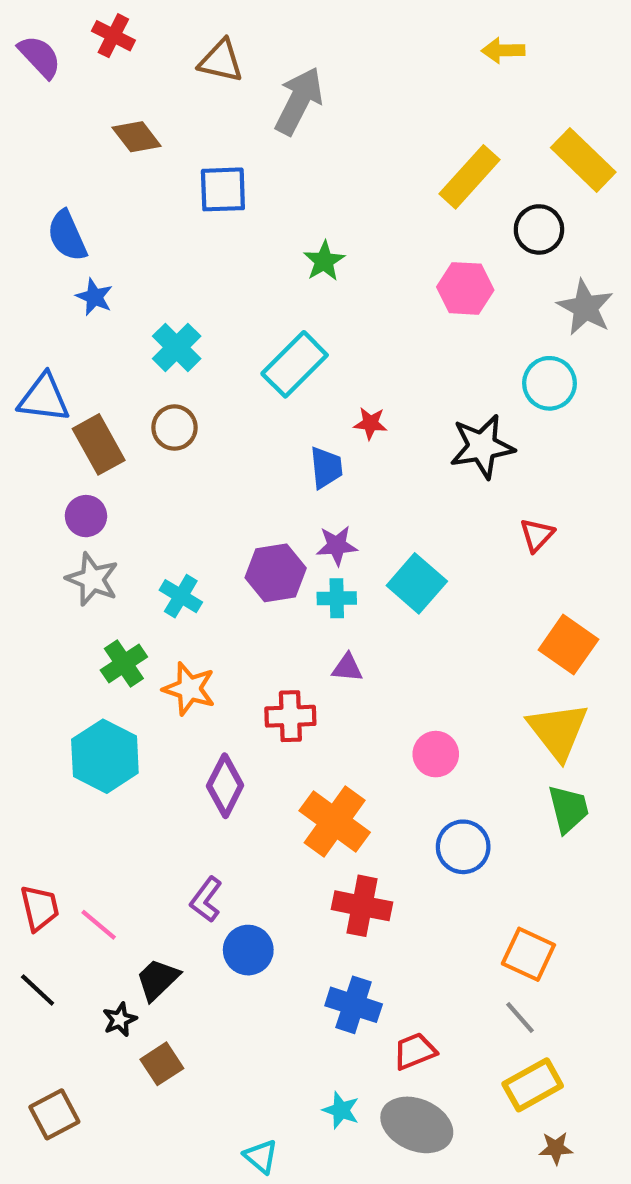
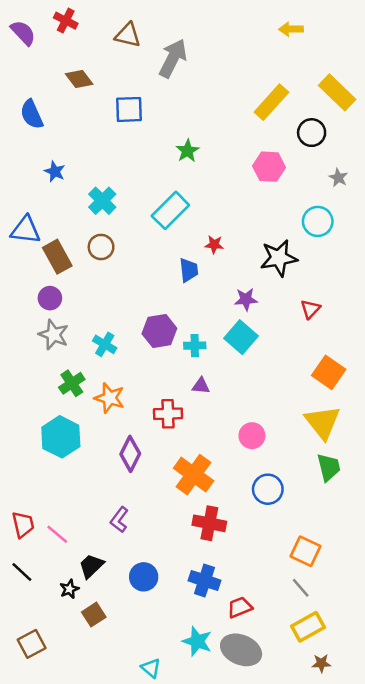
blue semicircle: (67, 236) -> (32, 114), moved
gray star: (585, 307) -> (338, 178), size x0.6
purple star: (337, 546) -> (246, 299), moved
blue circle: (248, 950) -> (144, 577), moved
cyan star: (341, 1110) -> (197, 641), size x1.4

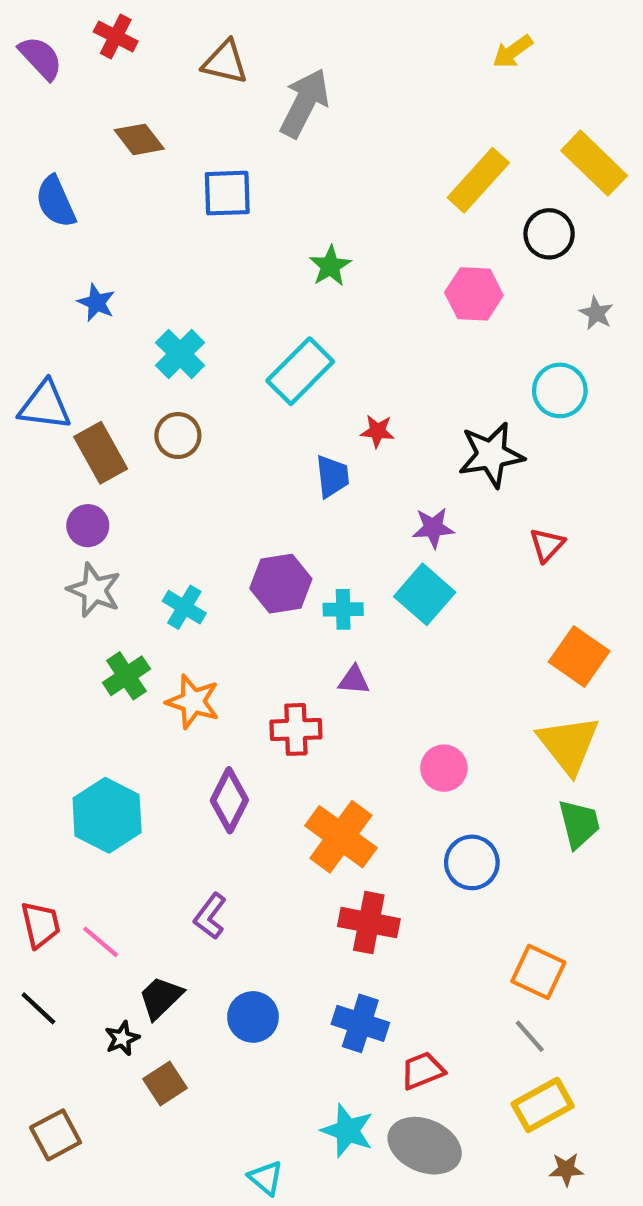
yellow arrow: (291, 29) -> (513, 51), turned -35
cyan hexagon: (61, 437) -> (107, 815), moved

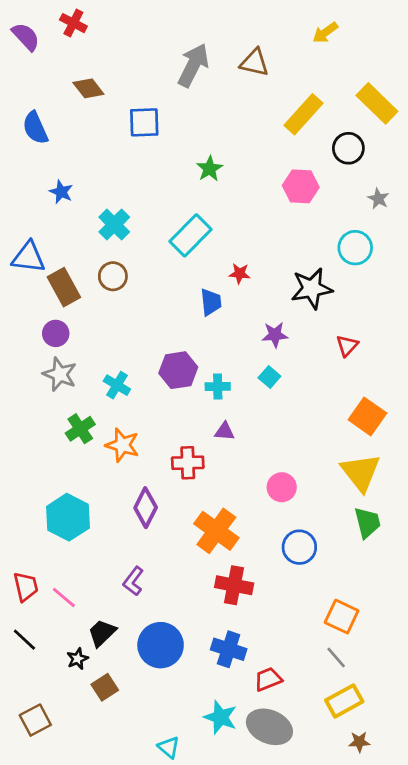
brown triangle: (225, 62) -> (254, 63), moved
cyan square: (425, 594) -> (269, 377), size x0.6
blue circle: (253, 1017) -> (161, 645), size x1.4

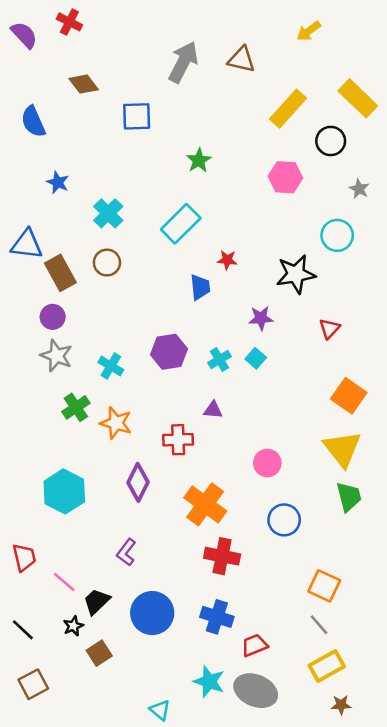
cyan cross: (218, 387) -> (219, 360), moved, turned -30
pink line: (64, 598) -> (64, 582), moved
black line: (24, 640) -> (23, 630), moved

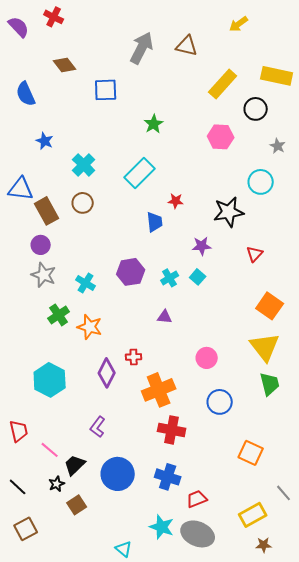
yellow rectangle: (358, 98) -> (277, 76), turned -32
red cross: (178, 440) -> (134, 357), moved, size x0.7
orange cross: (205, 504) -> (159, 390), turned 32
gray line: (319, 625) -> (284, 493), moved

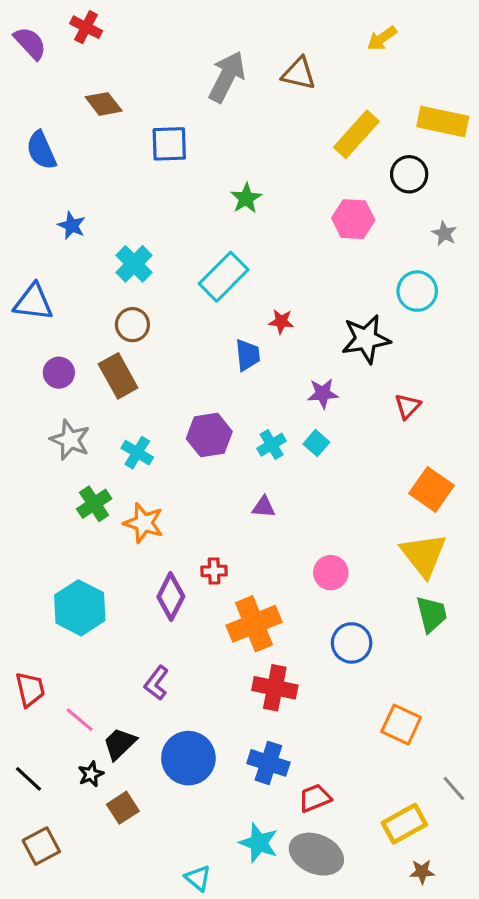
brown rectangle: (47, 211) -> (118, 376), moved
purple circle: (41, 245) -> (59, 373), moved

